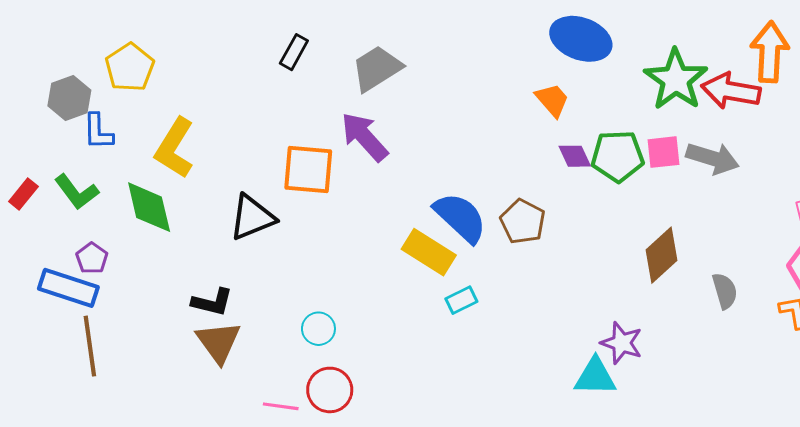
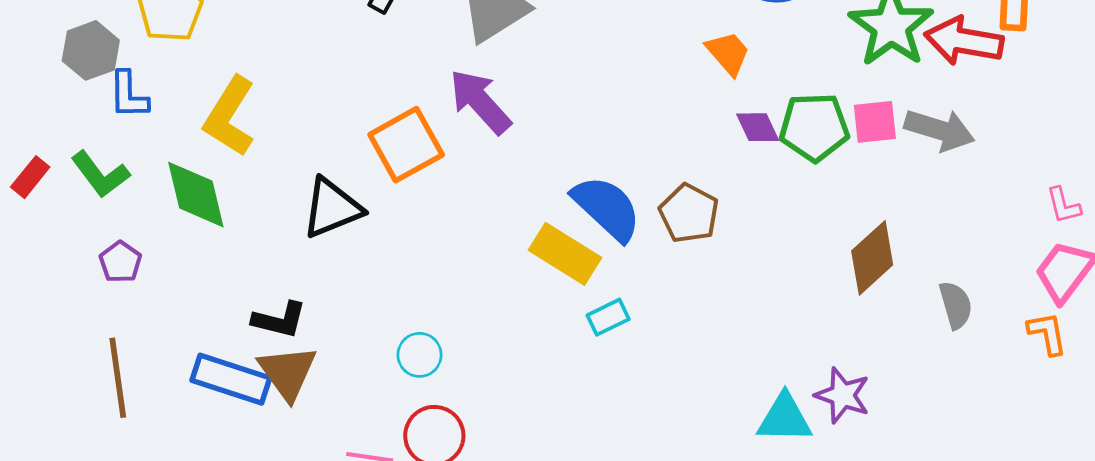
orange square: (308, 169) -> (406, 145), turned -34
blue rectangle: (68, 288) -> (231, 379), moved
purple star: (622, 343) -> (843, 395), moved

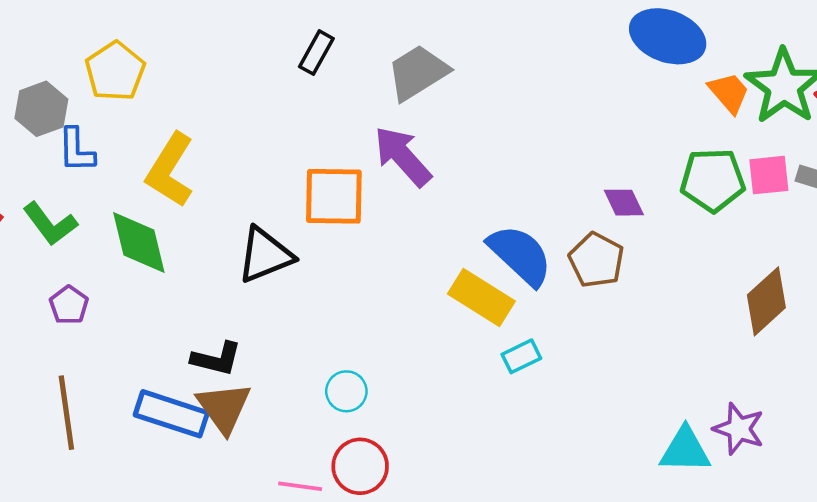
orange trapezoid: (728, 53) -> (729, 93), moved
purple diamond: (758, 127) -> (624, 203), moved
orange square: (406, 145) -> (334, 196), turned 30

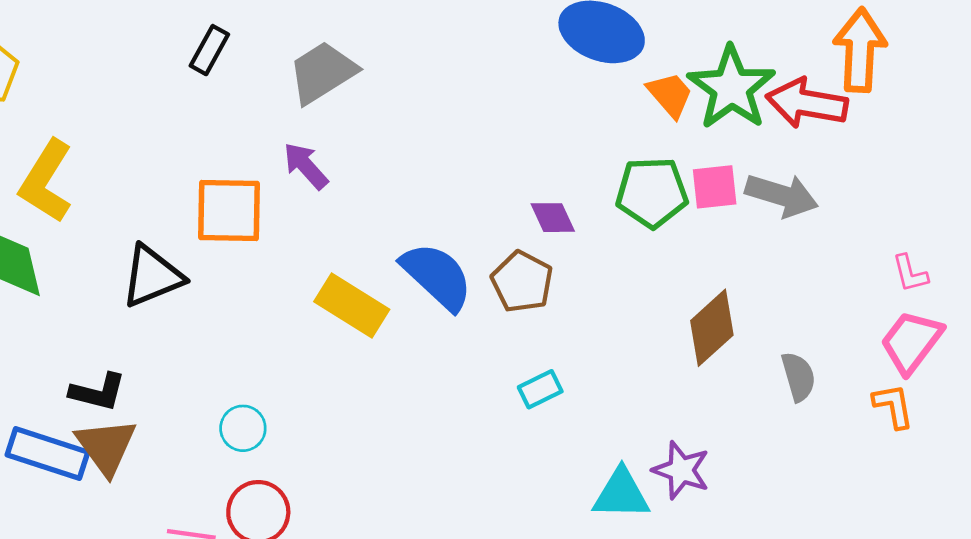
purple arrow: (403, 156) -> (306, 166), size x0.7
yellow rectangle: (481, 298) -> (352, 305), moved
cyan rectangle: (521, 356) -> (540, 389), moved

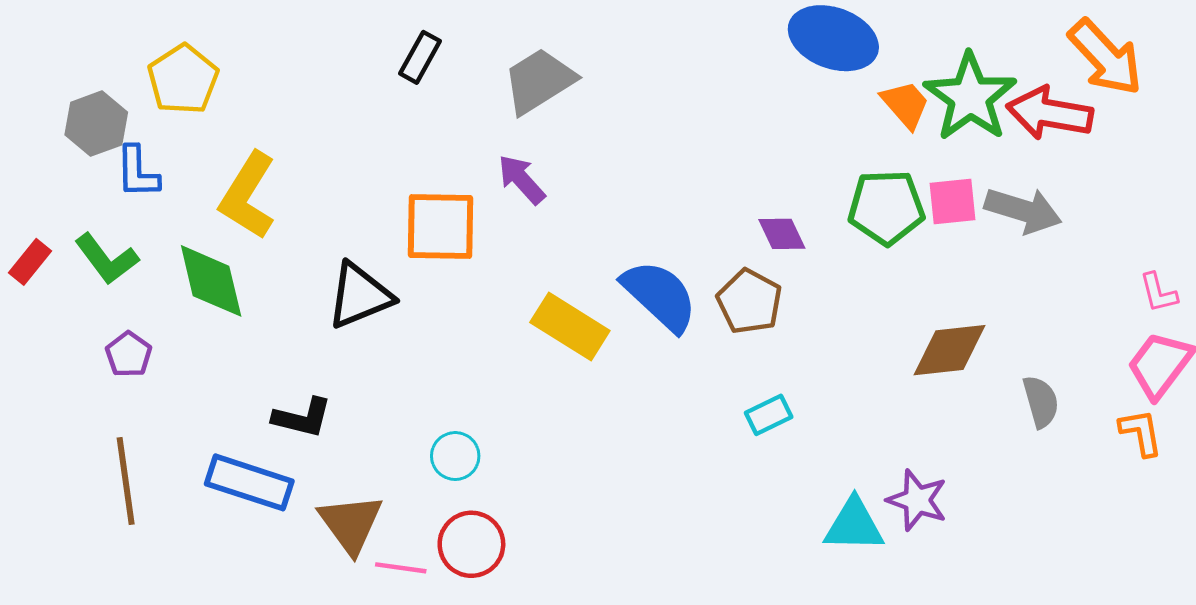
orange arrow: (860, 50) -> (1106, 57), turned 134
brown diamond: (712, 328) -> (950, 350), turned 36
brown triangle: (106, 446) -> (351, 524), moved

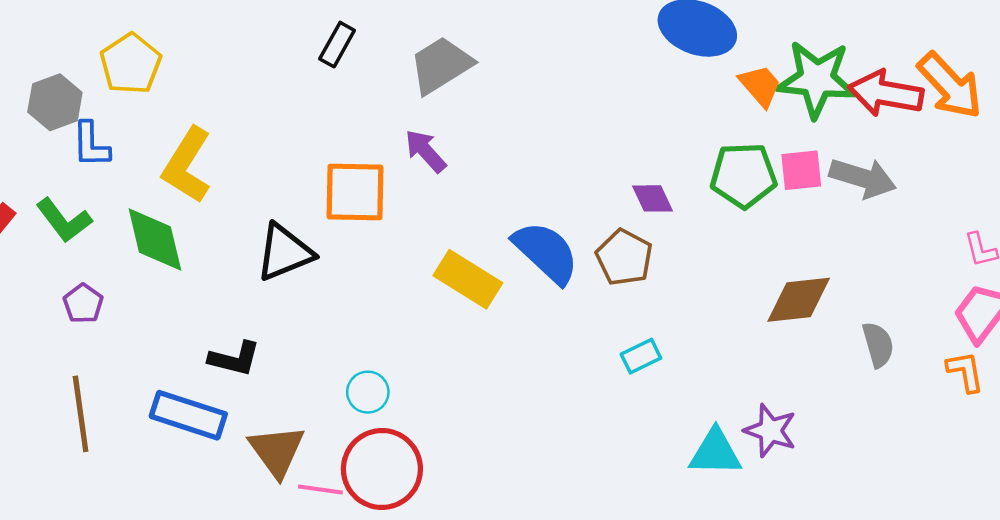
orange arrow: (1106, 57) -> (950, 86), moved
green star: (970, 97) -> (817, 79), turned -30
red circle: (471, 544) -> (382, 469), size x1.4

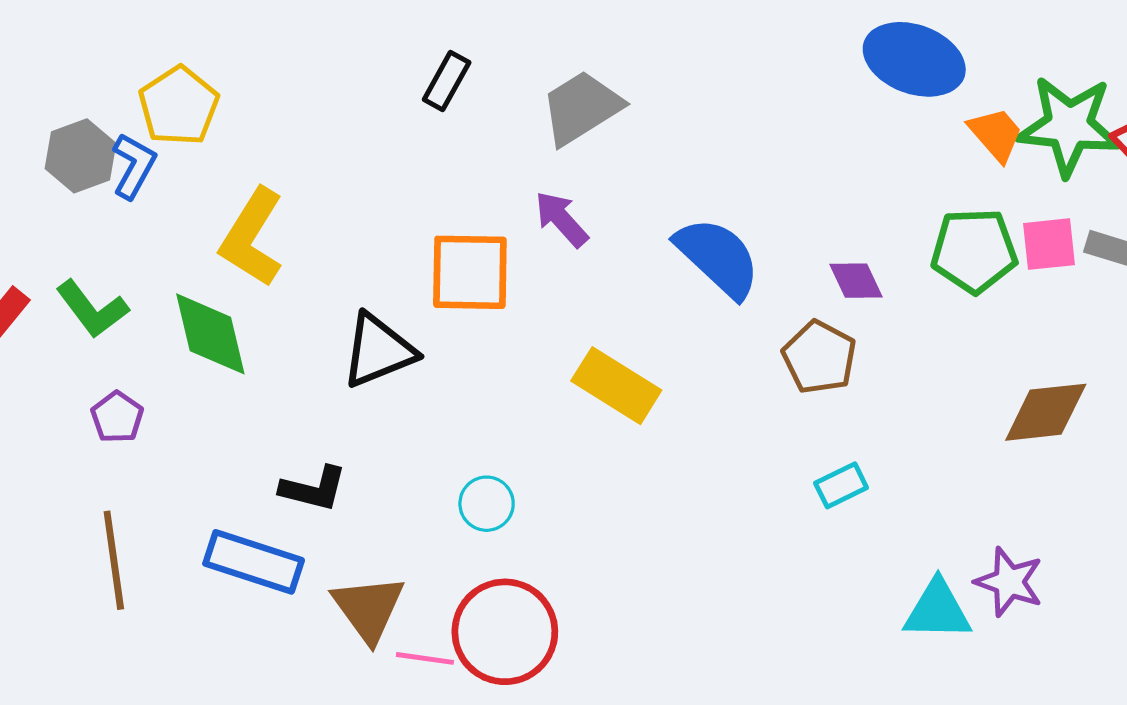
blue L-shape: (91, 145) -> (134, 166), moved, turned -150
blue semicircle: (546, 252) -> (718, 257), moved
cyan circle: (368, 392) -> (487, 504), moved

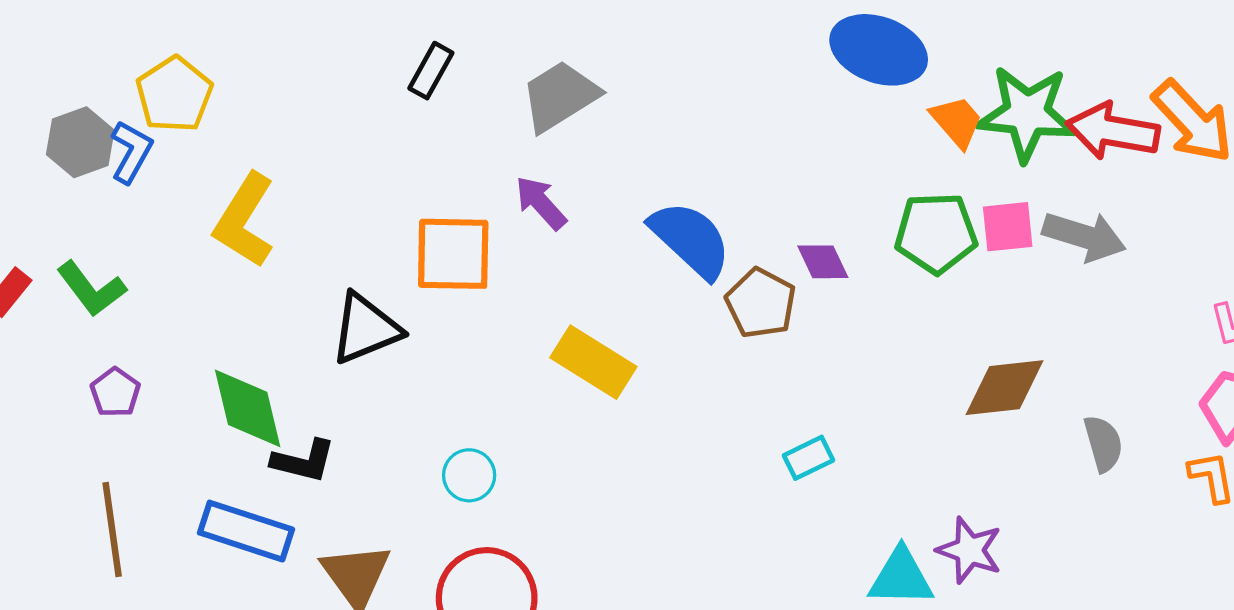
green diamond: (210, 334) -> (248, 408), moved
brown pentagon: (819, 357) -> (761, 303), moved

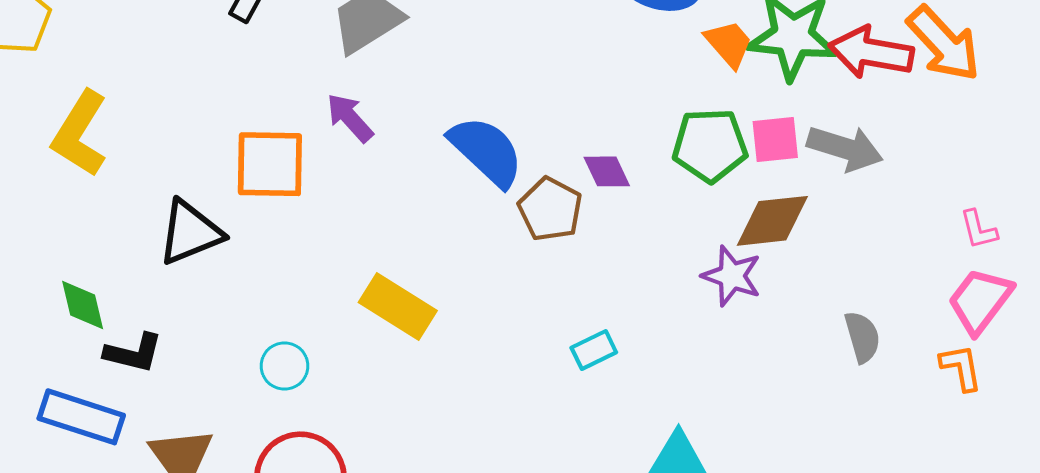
yellow rectangle: (593, 362) -> (398, 306), moved
brown diamond: (1005, 388) -> (772, 221), moved
green diamond: (248, 408) -> (83, 305), size x0.7
purple star: (969, 550) -> (732, 276), moved

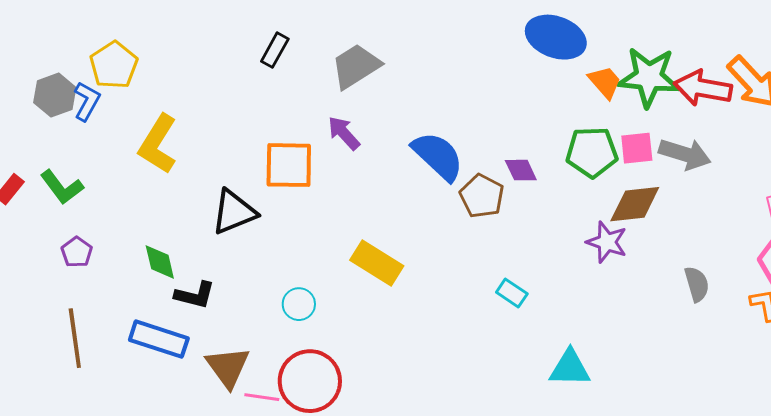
cyan rectangle: (594, 350) -> (512, 293), turned 60

